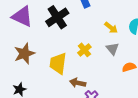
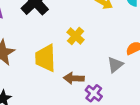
gray triangle: (112, 49) -> (115, 65), moved, turned 40

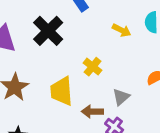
gray triangle: (115, 65) -> (121, 97), moved

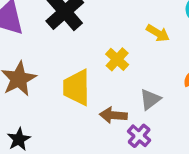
yellow arrow: (121, 30) -> (158, 33), moved

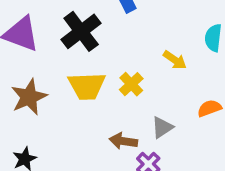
yellow trapezoid: (77, 87) -> (87, 86), moved, turned -96

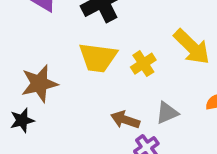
yellow arrow: (175, 60) -> (192, 47), size x1.6
brown star: (29, 97) -> (39, 84), moved

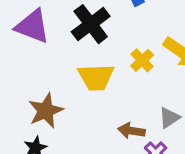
yellow cross: (143, 64) -> (142, 60), moved

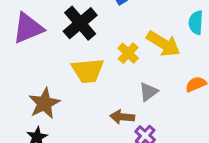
purple triangle: (32, 26) -> (28, 28), turned -40
gray triangle: (169, 118) -> (148, 92), moved

